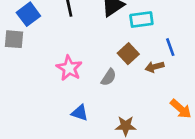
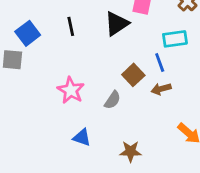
cyan rectangle: (141, 19) -> (175, 39), moved
blue line: (170, 47) -> (160, 62), moved

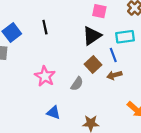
black triangle: (117, 24) -> (92, 36), moved

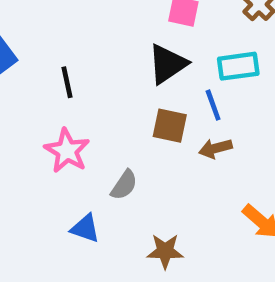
black line: (45, 27) -> (67, 82), moved
brown square: (93, 65) -> (170, 126), turned -35
gray semicircle: (77, 84) -> (124, 185), moved

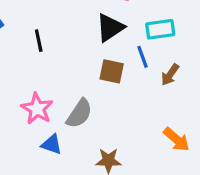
brown arrow: (215, 148) -> (170, 75), moved, turned -40
pink star: (67, 151) -> (37, 109), moved
gray semicircle: (124, 185) -> (79, 114), size x1.4

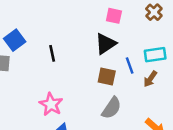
cyan rectangle: (160, 29) -> (155, 55), moved
gray semicircle: (79, 114) -> (112, 108), moved

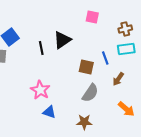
brown cross: (154, 12) -> (125, 29), moved, turned 32
black triangle: (105, 44) -> (62, 40), moved
brown arrow: (150, 79) -> (118, 79), moved

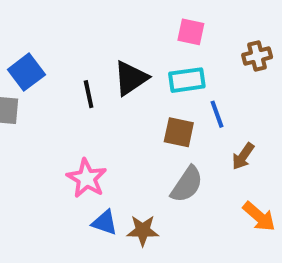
cyan rectangle: (126, 49) -> (187, 80), moved
brown star: (84, 122) -> (143, 231), moved

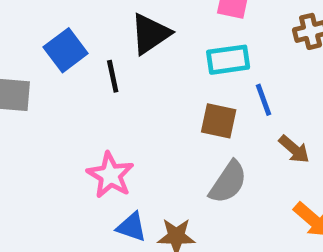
blue square: (26, 72) -> (66, 50), moved
black triangle: (131, 78) -> (150, 34), moved
brown arrow: (243, 156) -> (294, 149), turned -84

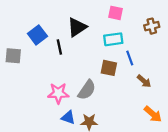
pink star: (110, 175) -> (58, 93), turned -30
gray semicircle: (228, 182) -> (87, 90), moved

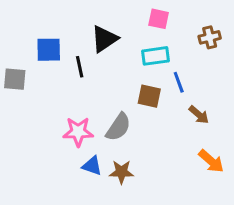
blue square: (37, 35) -> (49, 50), turned 36

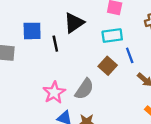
brown square: (149, 96) -> (108, 66), turned 30
pink star: (78, 132) -> (54, 92), turned -30

